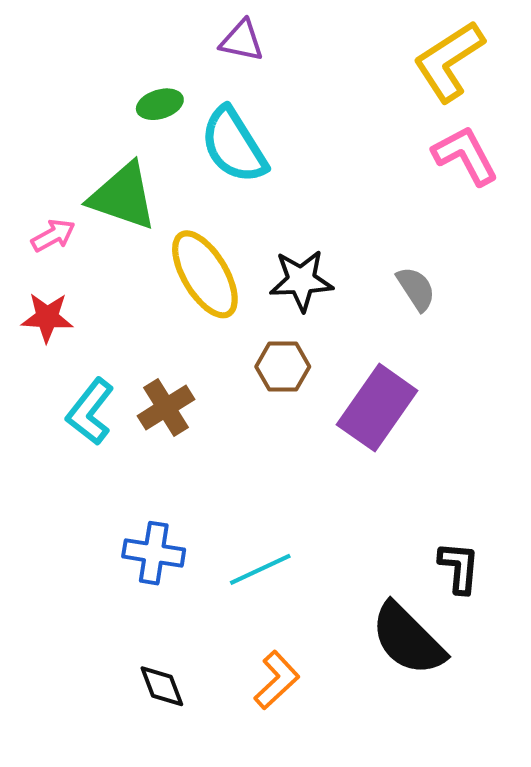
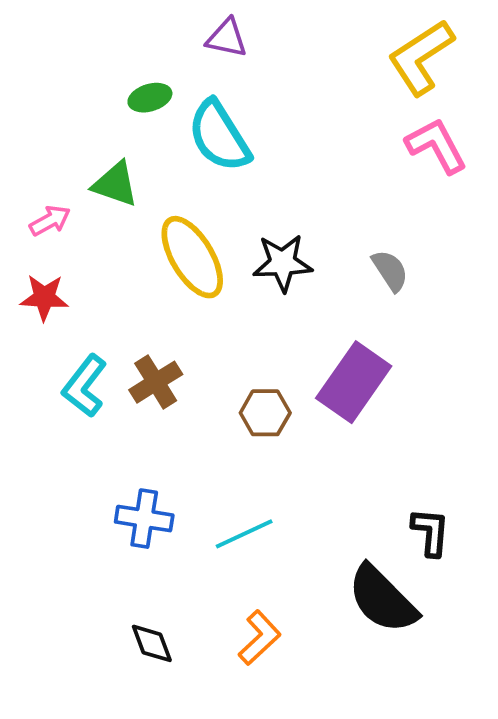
green triangle: (123, 196) -> (115, 184), size x0.7
brown hexagon: (283, 367) -> (265, 413), moved

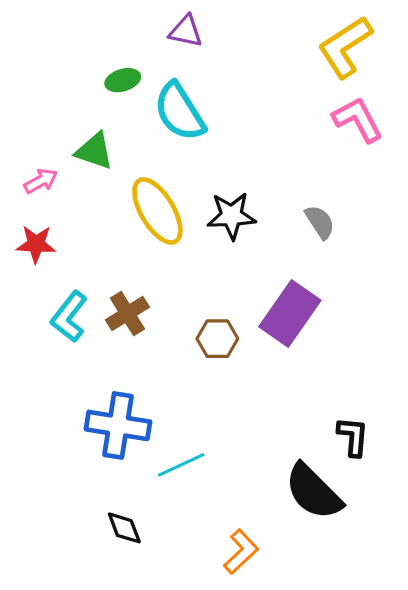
blue cross: (144, 519) -> (118, 425), size x1.4
cyan line: (244, 534) -> (181, 465), moved
orange L-shape: (259, 638) -> (241, 552), moved

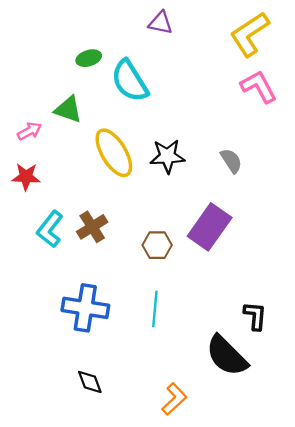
purple triangle: (186, 31) -> (161, 23), moved
cyan line: (181, 465) -> (155, 309), moved, turned -60

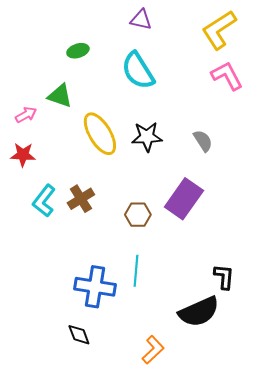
cyan semicircle: (130, 81) -> (138, 71), moved
blue cross: (85, 308) -> (95, 287), moved
black semicircle: (227, 356) -> (199, 312), turned -69

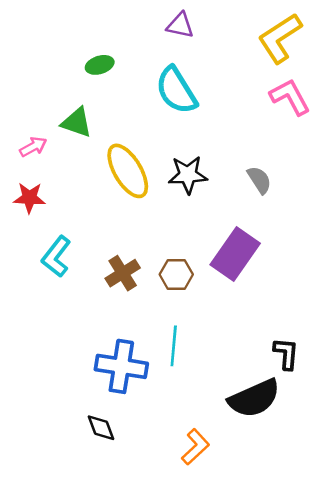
brown cross: (81, 199) -> (123, 273), moved

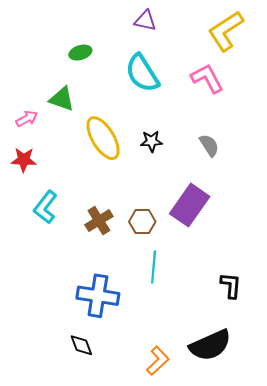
pink L-shape: (290, 97) -> (207, 78), moved
black star: (188, 175) -> (151, 141), size x0.7
cyan line: (174, 346) -> (154, 267), moved
black semicircle: (254, 398) -> (210, 345), moved

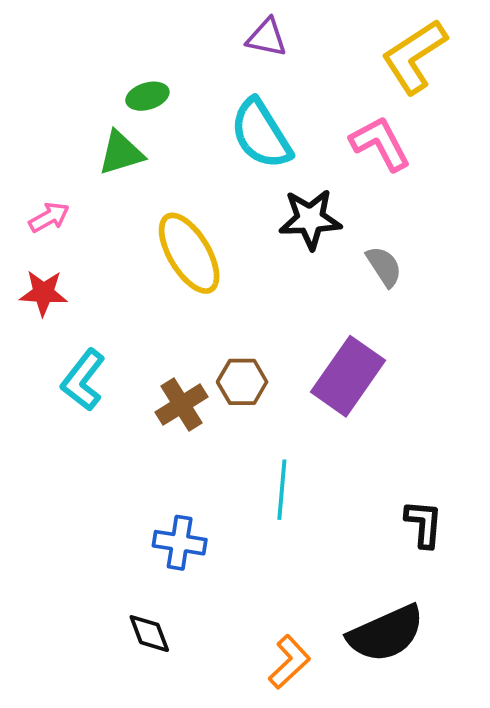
green triangle: (62, 99) -> (121, 153), moved, turned -36
black star: (151, 141) -> (310, 219), moved, size x1.5
brown hexagon: (142, 222) -> (242, 382), moved
blue cross: (98, 296) -> (180, 543), size x0.7

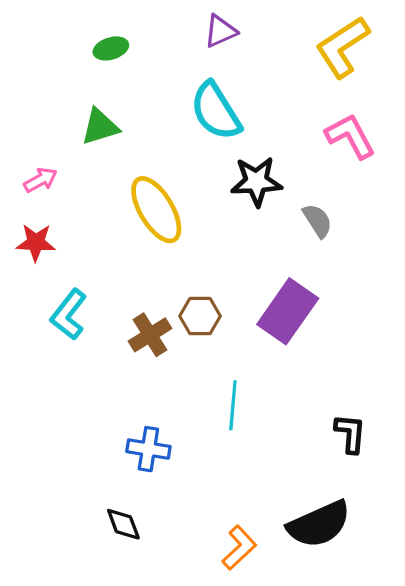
purple triangle: (267, 37) -> (220, 31), turned -36
green ellipse: (147, 96) -> (111, 48), moved
pink L-shape: (380, 143) -> (350, 136), moved

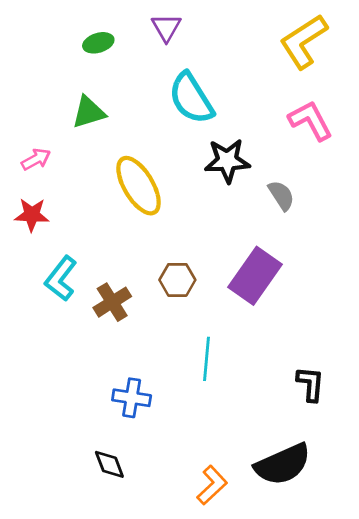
purple triangle: (220, 31) -> (166, 28), moved, turned -36
brown cross: (150, 335) -> (112, 302), moved

